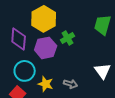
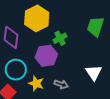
purple hexagon: (46, 48) -> (46, 56), moved

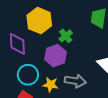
gray arrow: (61, 84) -> (75, 81), size x1.5

